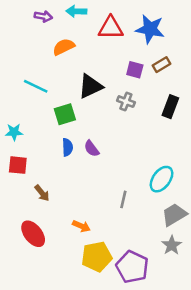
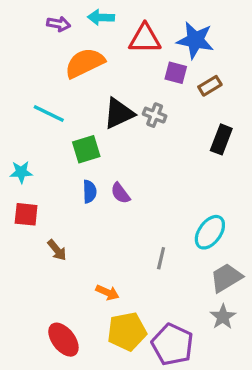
orange semicircle: (64, 47) -> (85, 63), size x1.4
purple square: (135, 70) -> (176, 73), moved
gray cross: (126, 102) -> (155, 115), moved
red ellipse: (33, 234) -> (63, 340), moved

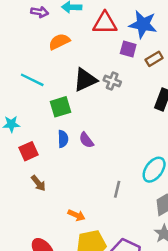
orange semicircle: (85, 63) -> (59, 42), size x0.7
red square: (26, 214) -> (28, 151), moved, turned -30

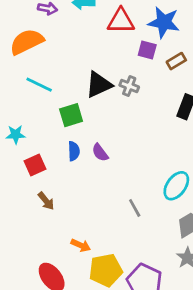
orange semicircle: (59, 42) -> (27, 42), moved, size x1.4
gray line: (117, 189) -> (135, 208), turned -42
orange arrow: (77, 215) -> (81, 245), moved

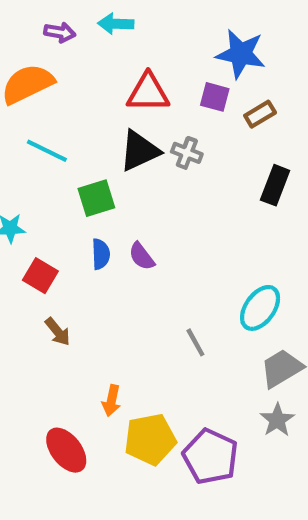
red triangle: (121, 21) -> (148, 93), moved
red square: (35, 165) -> (40, 276), turned -35
orange arrow: (81, 245) -> (111, 401), turned 78

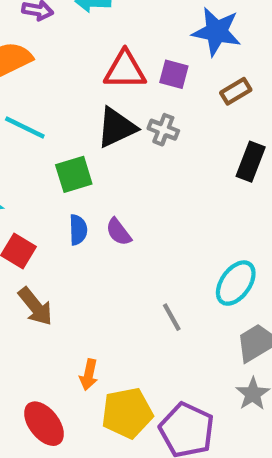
purple square: (215, 97) -> (174, 74), moved
brown arrow: (58, 332) -> (35, 306), size x1.4

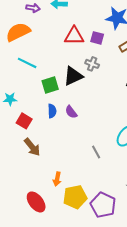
black triangle: (116, 128) -> (73, 76), moved

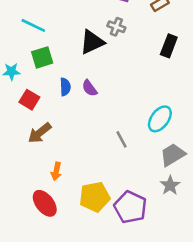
green square: (50, 85) -> (42, 57), moved
brown arrow: (32, 147) -> (40, 133), turned 90
orange arrow: (57, 179) -> (56, 171), moved

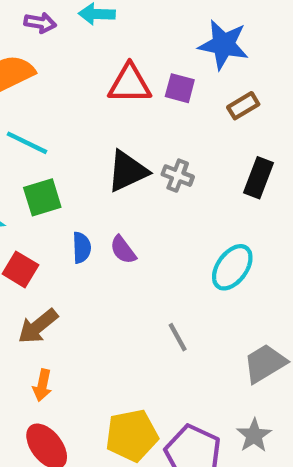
gray cross: (116, 27) -> (178, 176), moved
cyan ellipse: (160, 119) -> (232, 267), moved
orange arrow: (56, 171) -> (42, 385), moved
gray star: (170, 185) -> (254, 435), moved

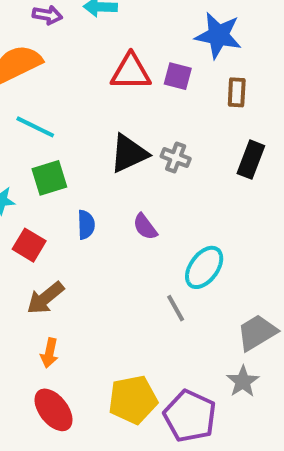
brown rectangle: (243, 106) -> (237, 92), turned -56
purple semicircle: (123, 250) -> (145, 227), moved
cyan ellipse: (232, 267) -> (204, 267), moved
gray star: (254, 435) -> (243, 381), moved

